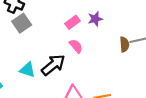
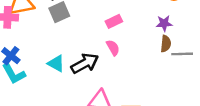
purple star: (95, 19) -> (164, 23), moved
brown semicircle: (124, 44) -> (166, 44), moved

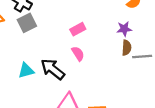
cyan triangle: (56, 63) -> (26, 70), turned -42
black arrow: (85, 63) -> (53, 69), turned -110

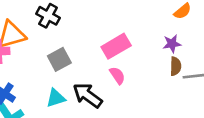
gray square: (27, 23) -> (59, 59), moved
pink rectangle: (78, 29) -> (116, 46), size x1.5

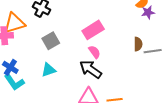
purple star: (172, 44) -> (148, 12), moved
black arrow: (88, 95) -> (91, 69), moved

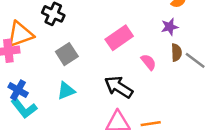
purple star: (148, 12) -> (170, 27), moved
gray line: (153, 51) -> (195, 60), turned 48
pink semicircle: (94, 52) -> (149, 62), moved

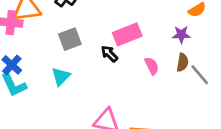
black arrow: (119, 87) -> (109, 54), moved, size x0.6
cyan triangle: (66, 91) -> (61, 77), turned -36

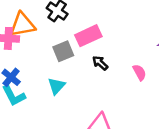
pink rectangle: (127, 34) -> (88, 36), moved

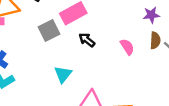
cyan triangle: (57, 86) -> (63, 74), moved

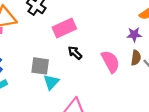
gray square: (49, 31) -> (40, 66), moved, turned 30
pink semicircle: (127, 47) -> (110, 62), size x1.5

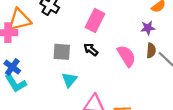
pink rectangle: (64, 28) -> (95, 20), moved, turned -35
gray square: (40, 66) -> (62, 52), moved

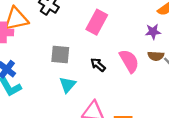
black arrow: (91, 50) -> (98, 65), moved
brown semicircle: (151, 50) -> (156, 56), turned 88

